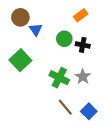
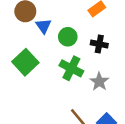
green circle: (64, 39) -> (68, 37), moved
green cross: (59, 78) -> (71, 68), moved

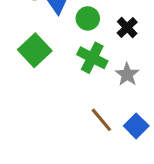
black cross: (99, 44) -> (127, 28), turned 35

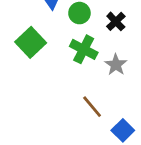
blue square: (136, 126) -> (123, 130), moved

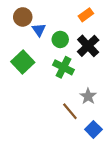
black cross: (116, 21) -> (88, 46), size x1.5
gray star: (116, 65) -> (88, 96), moved

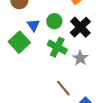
blue triangle: (39, 30) -> (33, 25), moved
gray star: (88, 96) -> (80, 58), moved

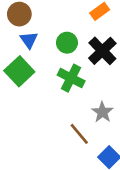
blue triangle: (33, 25) -> (29, 40), moved
gray star: (80, 58) -> (102, 112), moved

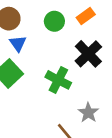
green circle: (67, 43) -> (54, 21), moved

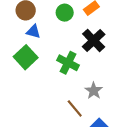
blue triangle: (18, 43) -> (33, 32), turned -40

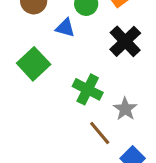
blue triangle: (33, 32) -> (65, 28), moved
green cross: (68, 63) -> (88, 89), moved

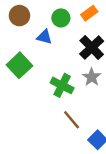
gray star: (125, 109) -> (92, 77), moved

